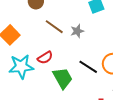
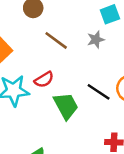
gray star: (77, 31) -> (96, 40), moved

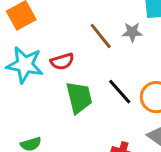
brown line: (56, 40) -> (101, 36), moved

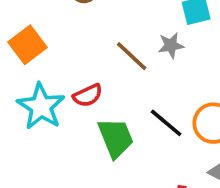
cyan star: (25, 65) -> (41, 106), turned 30

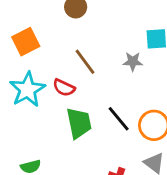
brown line: (132, 56) -> (85, 62), moved
red semicircle: (88, 95) -> (64, 88), turned 40

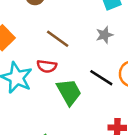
gray star: (133, 62) -> (104, 35), moved

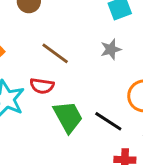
black line: (101, 78) -> (108, 121), moved

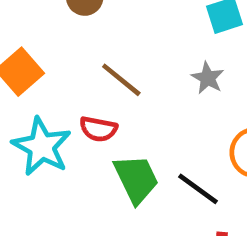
gray star: (111, 49) -> (208, 78), turned -30

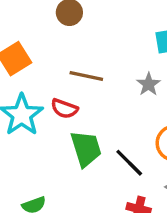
brown line: (121, 80) -> (86, 76), turned -36

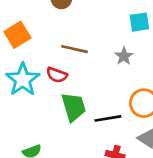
black line: (129, 163) -> (108, 118), turned -55

